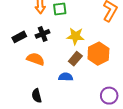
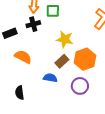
black cross: (43, 34) -> (33, 24), moved
purple circle: (109, 96) -> (80, 86), moved

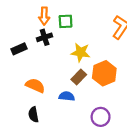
orange semicircle: (23, 57) -> (35, 86), moved
purple circle: (80, 86) -> (101, 117), moved

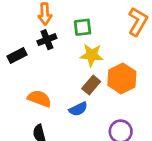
green square: (66, 21) -> (83, 27), moved
blue semicircle: (67, 96) -> (78, 109), turned 152

